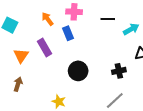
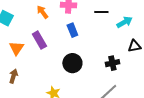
blue rectangle: (68, 33) -> (72, 30), moved

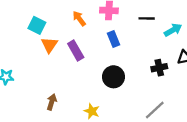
orange triangle: (16, 48) -> (49, 45), moved
black cross: (112, 63) -> (159, 68), moved
brown arrow: (13, 76) -> (52, 102), moved

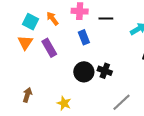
black line: (147, 18) -> (106, 18), moved
cyan square: (37, 25) -> (30, 22), moved
black cross: (159, 68) -> (105, 71), moved, turned 32

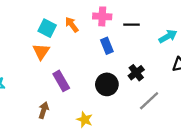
purple rectangle: (49, 48) -> (61, 81), moved
black cross: (105, 71) -> (136, 73), moved, turned 32
gray line: (122, 102) -> (149, 101), moved

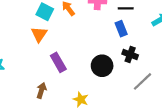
blue rectangle: (107, 46) -> (121, 29), moved
black cross: (136, 73) -> (130, 55), turned -32

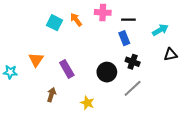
orange triangle: (39, 34) -> (36, 60), moved
gray line: (142, 81) -> (133, 88), moved

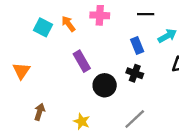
black line: (128, 20) -> (146, 14), moved
blue rectangle: (124, 38) -> (137, 45), moved
purple rectangle: (67, 69) -> (82, 61), moved
gray line: (133, 88) -> (135, 119), moved

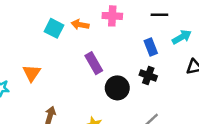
orange arrow: (68, 24) -> (80, 25), turned -42

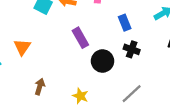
blue rectangle: (151, 47) -> (125, 23), moved

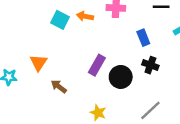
purple rectangle: (80, 38) -> (97, 65), moved, turned 60
brown arrow: (40, 87) -> (59, 86), moved, turned -70

